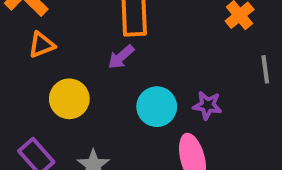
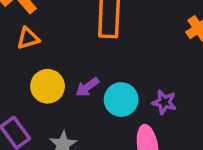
purple arrow: (121, 57) -> (87, 87), moved

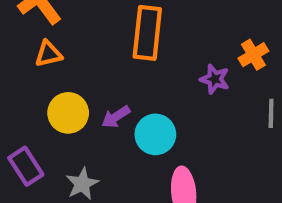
purple star: (164, 102) -> (215, 79), moved

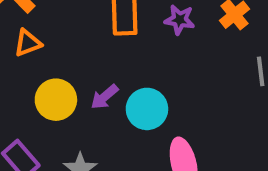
purple star: (215, 79) -> (180, 20), moved

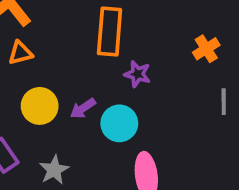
purple star: (180, 20) -> (137, 74), moved

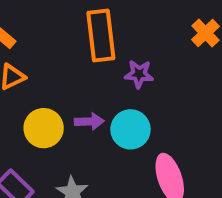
purple arrow: (83, 108) -> (89, 121), turned -136

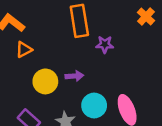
cyan circle: (130, 129) -> (94, 106), moved

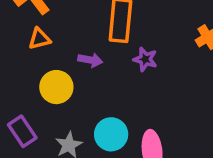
purple arrow: (74, 76) -> (90, 60), moved

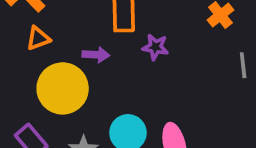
yellow circle: (56, 87) -> (63, 88), size x1.4

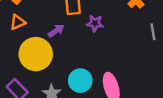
purple arrow: (96, 55) -> (56, 31), turned -35

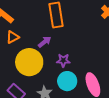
purple star: (95, 23) -> (63, 60), moved

